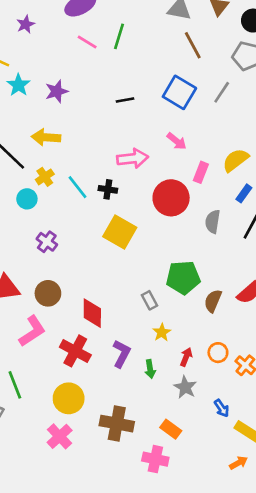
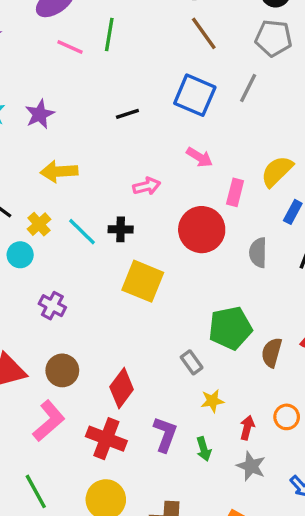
yellow arrow: (46, 137) -> (59, 171), moved
pink arrow: (133, 158) -> (147, 186), size x0.7
red diamond: (92, 313) -> (122, 388), turned 44
yellow star: (162, 332) -> (212, 401), turned 30

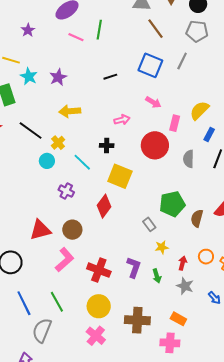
cyan line: (82, 232) -> (82, 162), moved
red diamond: (122, 388) -> (104, 206), moved

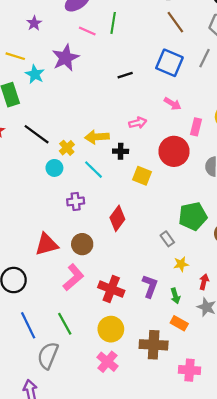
purple star: (58, 77) -> (65, 58), moved, size x1.4
yellow arrow: (70, 111) -> (97, 137), moved
yellow square: (120, 176) -> (142, 176), moved, size x0.7
purple cross: (66, 191) -> (76, 201), turned -35
orange rectangle: (178, 319) -> (179, 323), moved

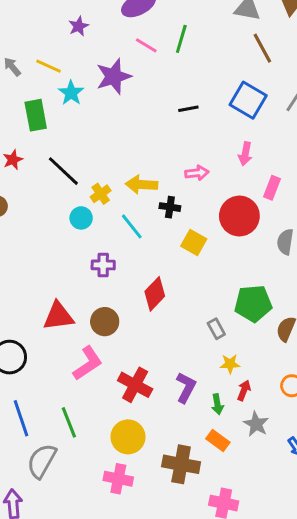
pink arrow: (172, 104) -> (245, 154), turned 63
red arrow: (204, 282) -> (244, 390), moved
pink cross: (107, 362) -> (118, 479), turned -35

